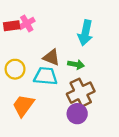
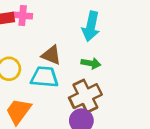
pink cross: (27, 23) -> (23, 15), turned 35
green arrow: (76, 64) -> (91, 63), moved

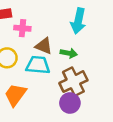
pink cross: (23, 15) -> (22, 28), moved
green arrow: (91, 63) -> (69, 53), moved

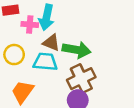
cyan arrow: (78, 21) -> (47, 17), moved
green arrow: (69, 53) -> (77, 50), size x1.6

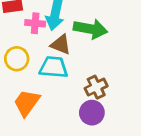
green arrow: (77, 50) -> (90, 29), moved
brown cross: (81, 79) -> (96, 87), size x0.7

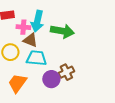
brown triangle: (61, 45) -> (30, 40), moved
purple circle: (92, 113) -> (51, 79), moved

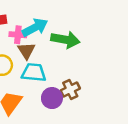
cyan arrow: (37, 21) -> (35, 27), turned -130
brown triangle: (30, 40) -> (26, 51), turned 35

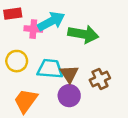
brown triangle: (26, 51) -> (69, 74), moved
brown cross: (70, 90) -> (100, 79), moved

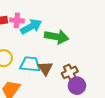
pink cross: (33, 29) -> (17, 20), moved
purple circle: (69, 96) -> (77, 86), moved

